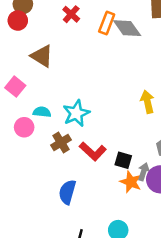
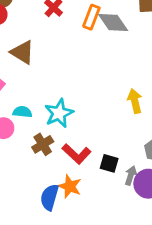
orange star: (131, 182) -> (70, 186), moved

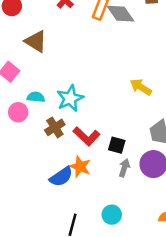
yellow arrow: (135, 101) -> (141, 87), turned -45
gray arrow: (131, 176) -> (124, 168), moved
blue semicircle: (49, 197) -> (61, 177), turned -140

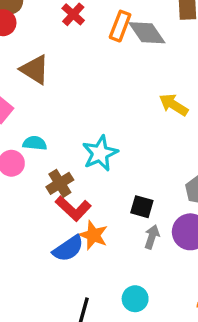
yellow arrow: (141, 87) -> (174, 105), moved
cyan star: (70, 98) -> (100, 153), moved
red L-shape: (86, 136) -> (73, 208), moved

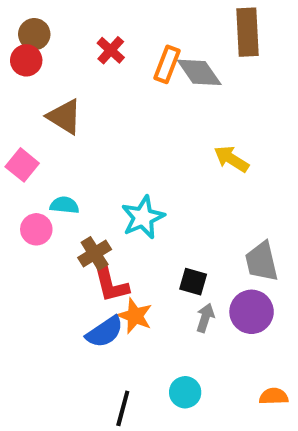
red L-shape: (73, 208) -> (111, 284), turned 33

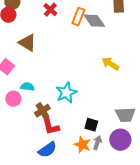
gray trapezoid: (262, 262) -> (125, 115), turned -80
orange star: (135, 316) -> (82, 145), moved

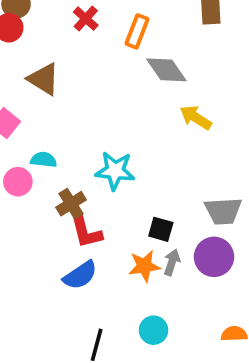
gray diamond: (94, 21) -> (166, 70), moved
cyan star: (66, 93) -> (115, 171), turned 30
orange star: (82, 145) -> (144, 266), turned -30

